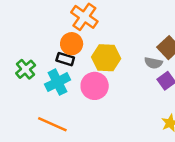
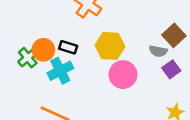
orange circle: (72, 44) -> (43, 50), moved
pink circle: (95, 86) -> (123, 75), moved

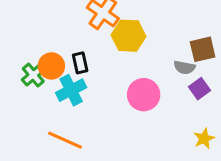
brown square: (174, 35) -> (203, 49), turned 30
yellow hexagon: (110, 46) -> (128, 36), moved
black rectangle: (68, 47) -> (80, 63), turned 60

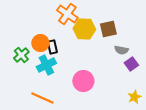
brown square: (203, 49) -> (108, 29), moved
orange circle: (51, 66) -> (40, 43), moved
pink circle: (144, 95) -> (83, 81), moved

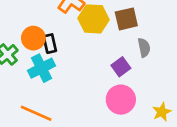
gray semicircle: (121, 50) -> (144, 48), turned -112
purple square: (131, 64) -> (121, 67), moved
pink circle: (83, 81) -> (121, 100), moved

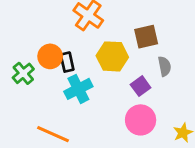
yellow hexagon: (93, 19) -> (112, 56), moved
cyan cross: (42, 68) -> (78, 89), moved

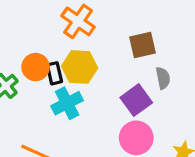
yellow hexagon: (112, 56) -> (80, 67), moved
purple square: (141, 86) -> (136, 100), size x1.4

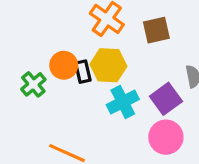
brown square: (143, 45) -> (156, 30), moved
cyan cross: (67, 103) -> (123, 102), moved

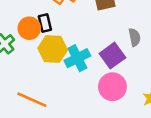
yellow hexagon: (108, 65) -> (53, 49), moved
black rectangle: (83, 72) -> (45, 23), moved

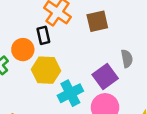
black rectangle: (45, 23) -> (43, 35), moved
cyan cross: (77, 58) -> (70, 93), moved

